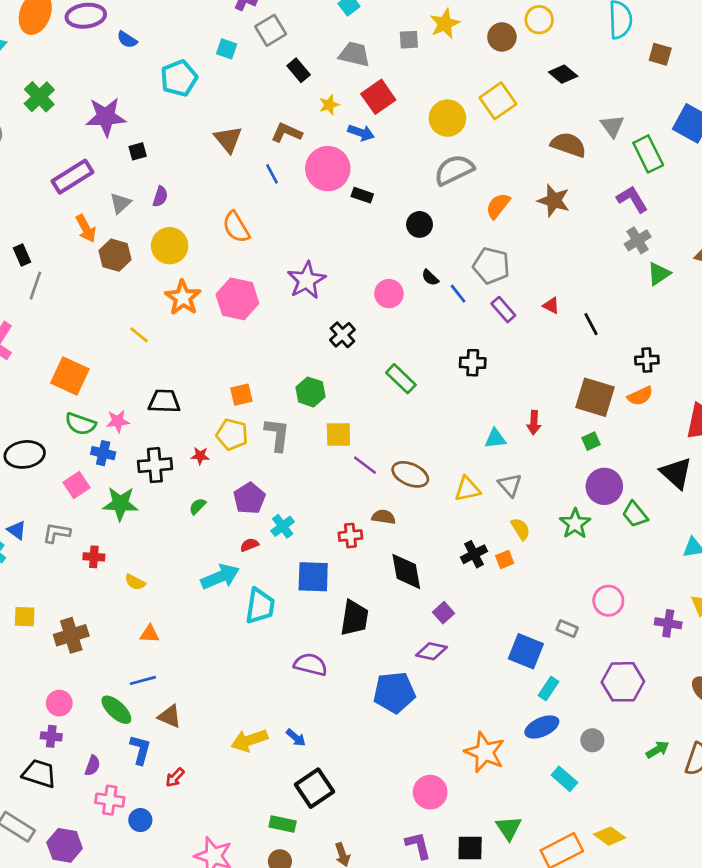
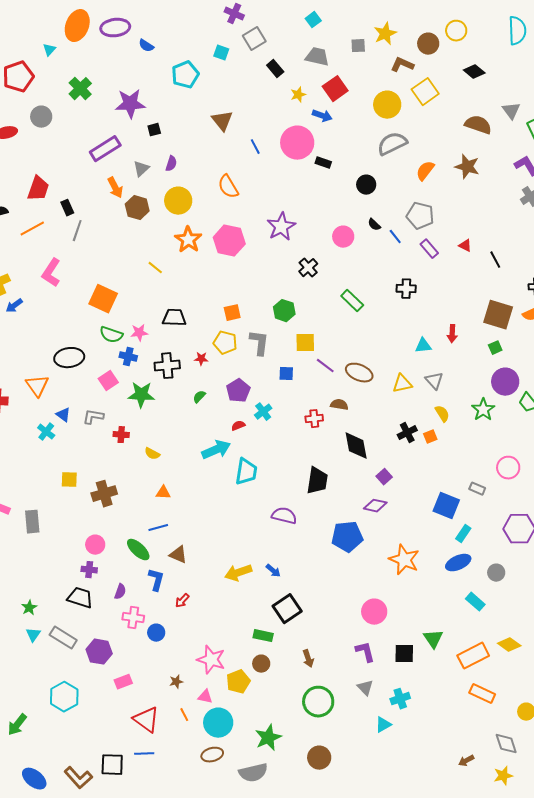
brown L-shape: (287, 133) -> (402, 65), moved
blue square: (313, 577) -> (286, 374), moved, size x0.6
orange star: (485, 752) -> (404, 560), moved

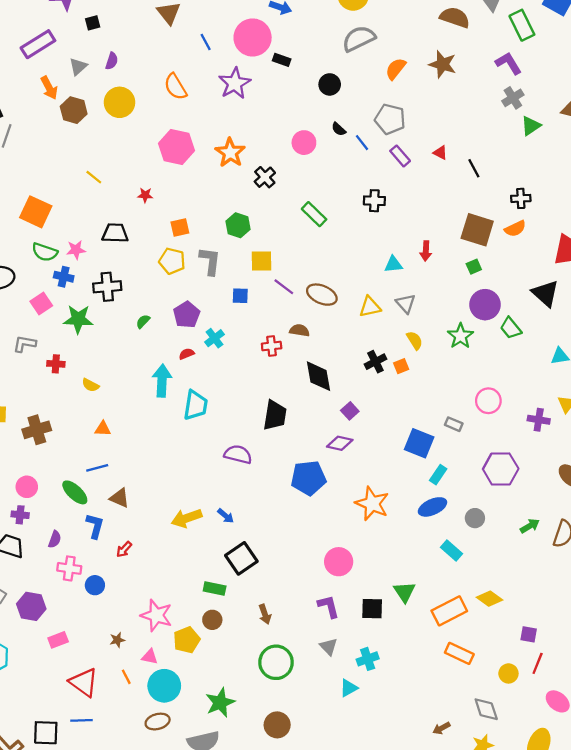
purple star: (281, 227) -> (235, 83), moved
orange star: (188, 240) -> (230, 153), moved
red star: (201, 359) -> (145, 195), moved
cyan arrow: (216, 450) -> (162, 381), turned -64

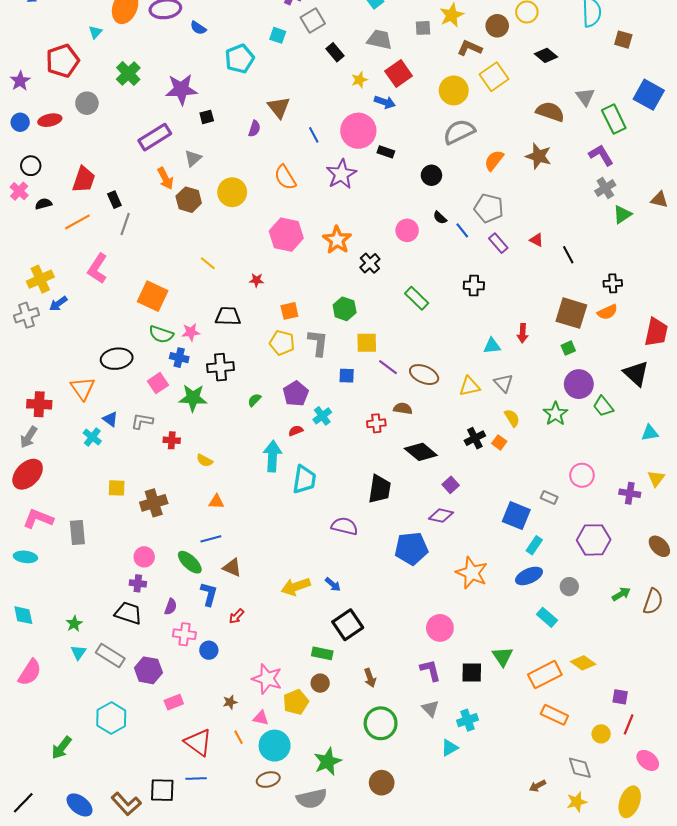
purple semicircle: (112, 61) -> (254, 129), moved
orange square: (401, 366) -> (499, 442), turned -32
black diamond: (318, 376) -> (421, 452), turned -40

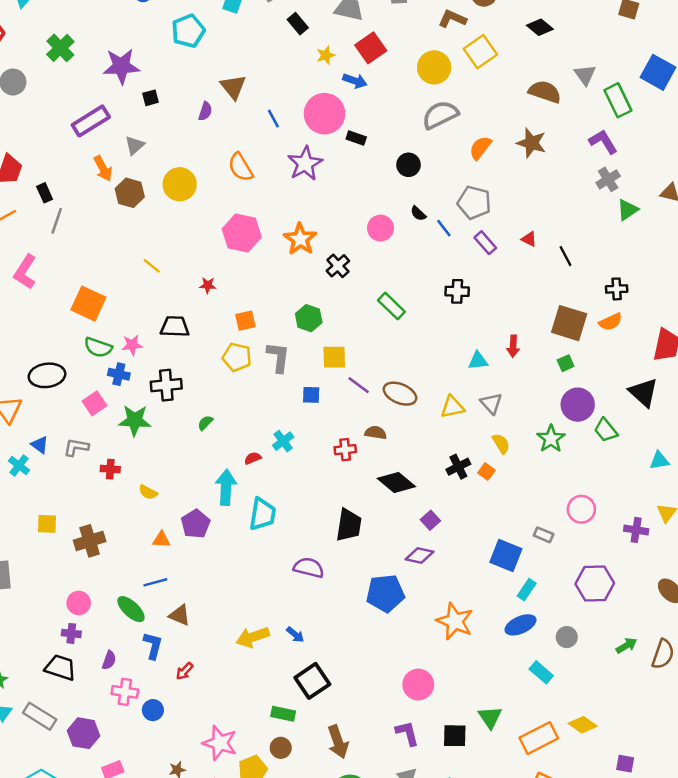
purple pentagon: (296, 394) -> (195, 524), moved
brown arrow: (370, 678) -> (338, 742), size x1.5

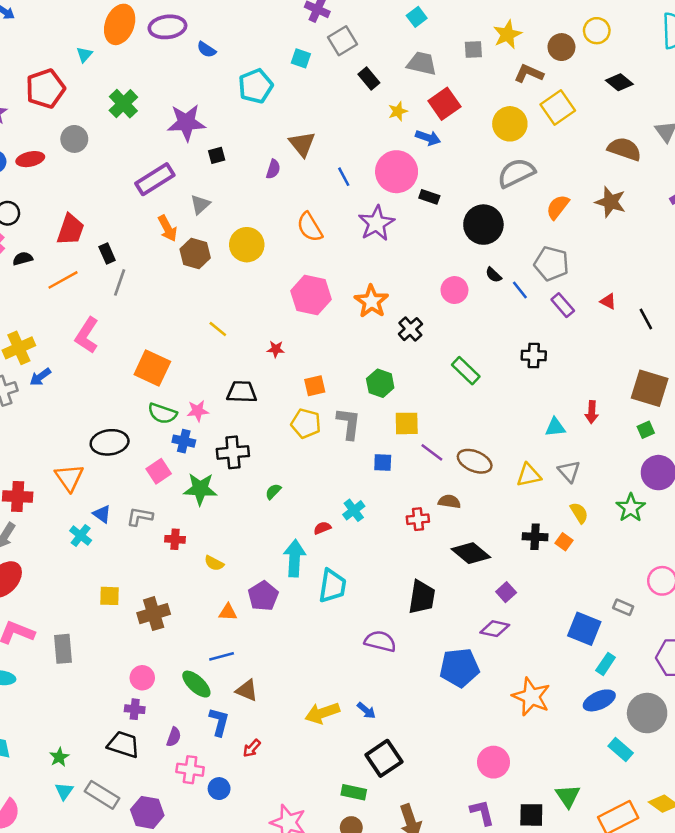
black circle: (409, 165) -> (483, 225), size x1.6
black cross: (458, 467) -> (535, 537), turned 30
gray circle: (567, 637) -> (647, 713), size x1.8

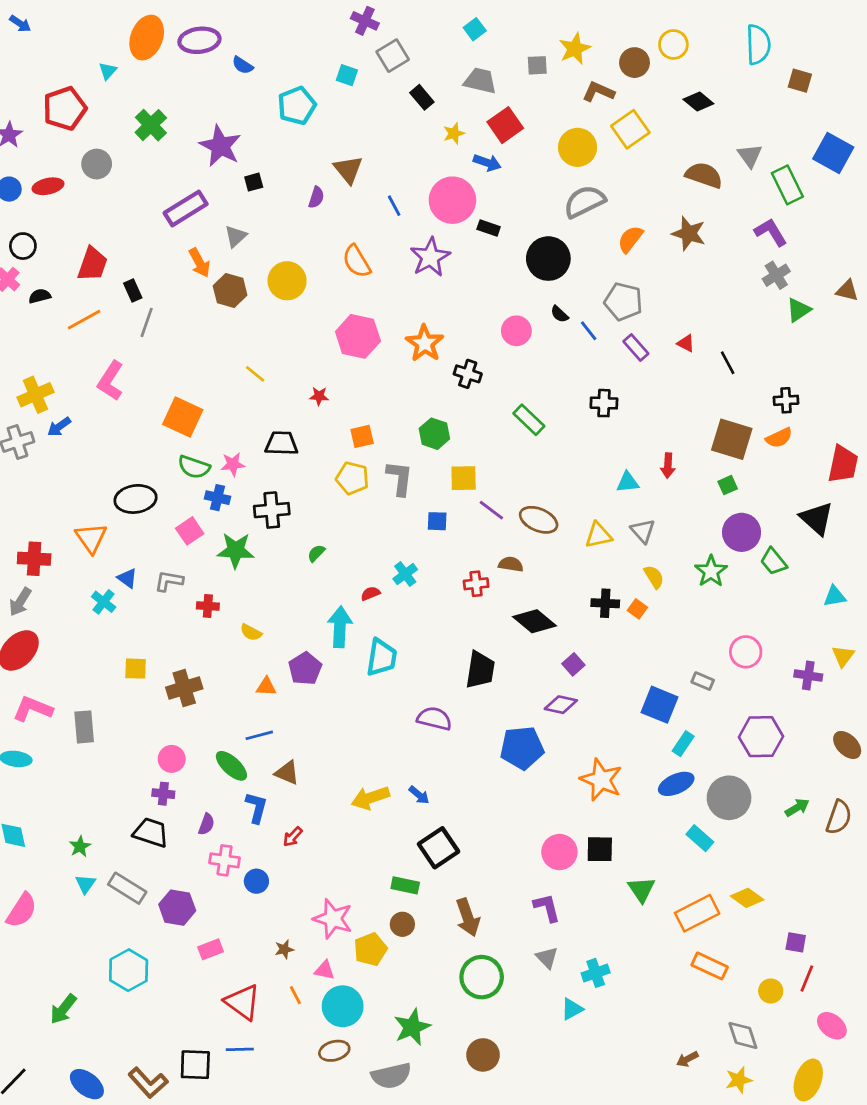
purple star: (186, 123) -> (220, 146), turned 30
black cross: (410, 329) -> (468, 374), turned -30
black square: (531, 815) -> (600, 849), moved

